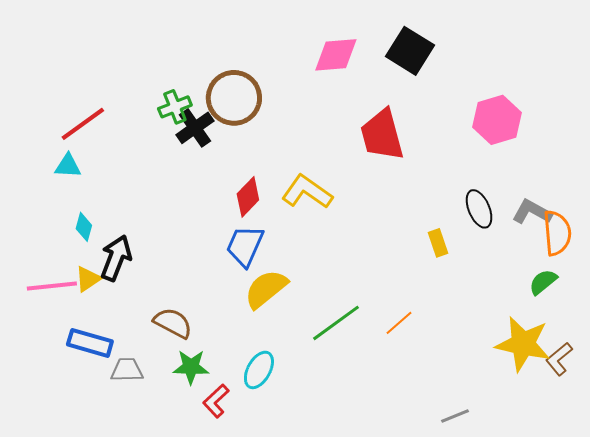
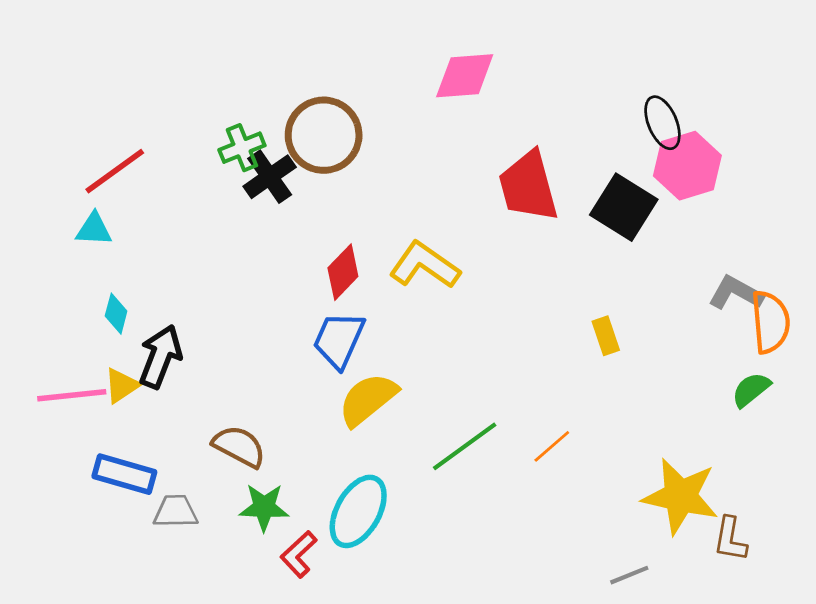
black square: (410, 51) -> (624, 207), moved
black ellipse: (479, 209) -> (662, 123), moved
yellow star: (523, 344) -> (680, 496), moved
brown L-shape: (559, 359) -> (730, 539), moved, turned -40
cyan ellipse: (259, 370) -> (358, 511), size x1.4

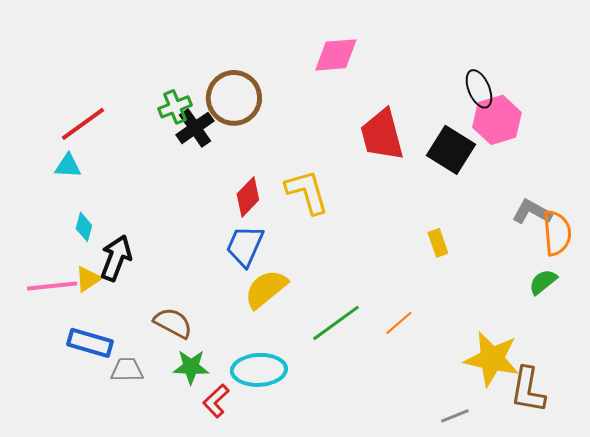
yellow L-shape: (425, 265) -> (307, 192), turned 39
cyan ellipse: (358, 511) -> (259, 370), turned 58
brown L-shape: (730, 539) -> (528, 390), size x1.4

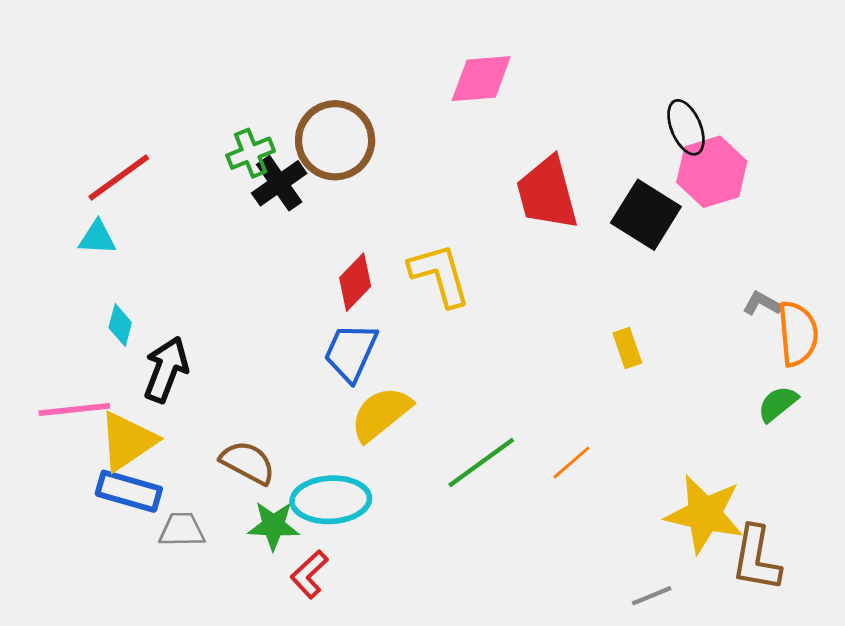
gray L-shape: (532, 212) -> (762, 304), size x0.7
yellow triangle: (88, 279) -> (127, 441), moved, size x1.6
cyan ellipse: (259, 370) -> (331, 500), moved

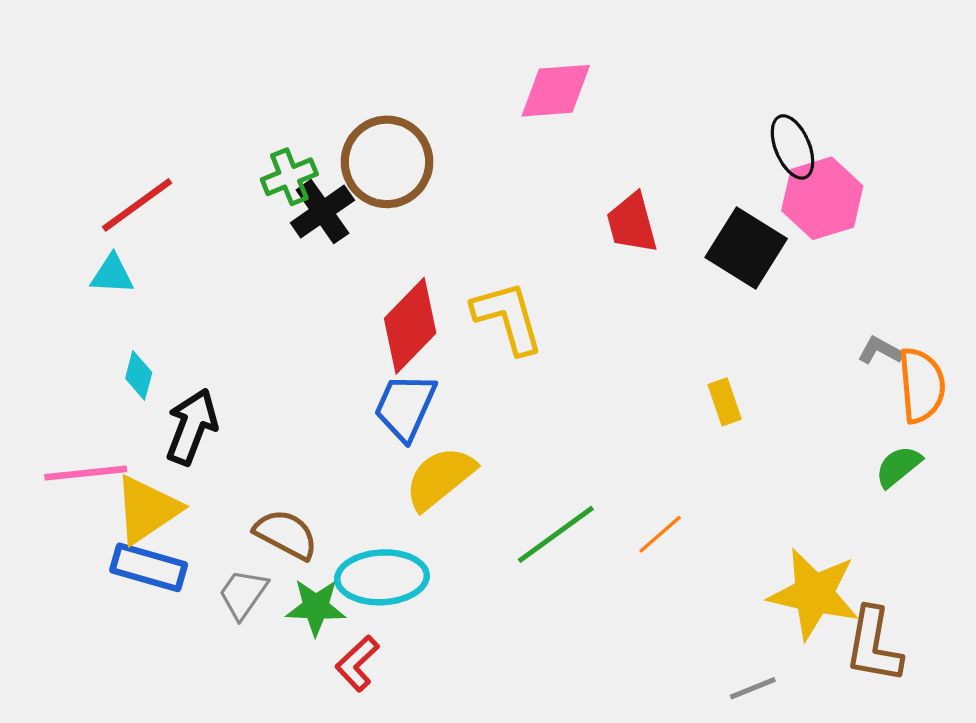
red trapezoid: (547, 193) -> (632, 223), size x0.7
red diamond: (355, 282) -> (410, 326), size x1.4
gray trapezoid: (182, 530) -> (243, 594), moved, turned -54

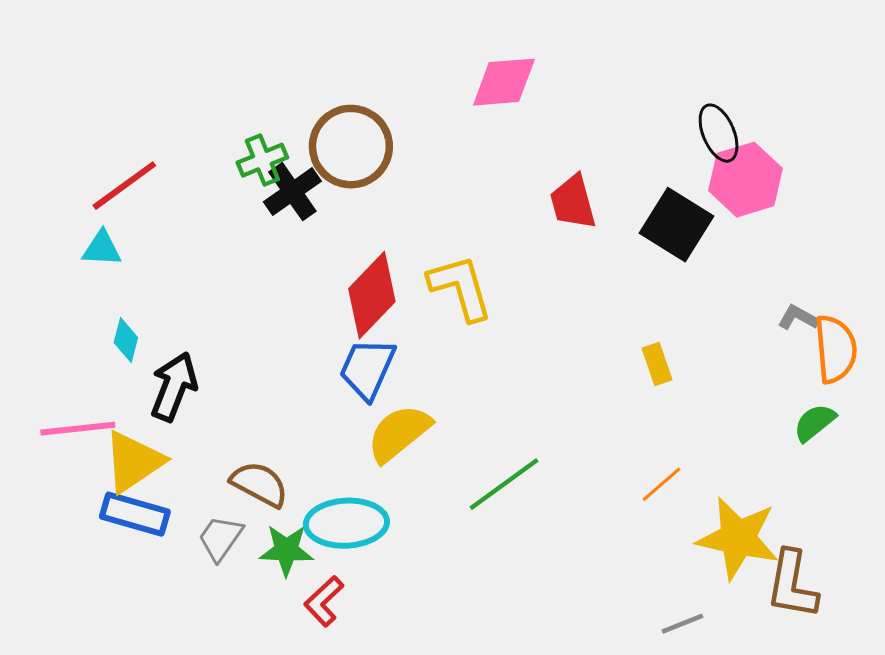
orange line: (660, 534) -> (661, 484), moved

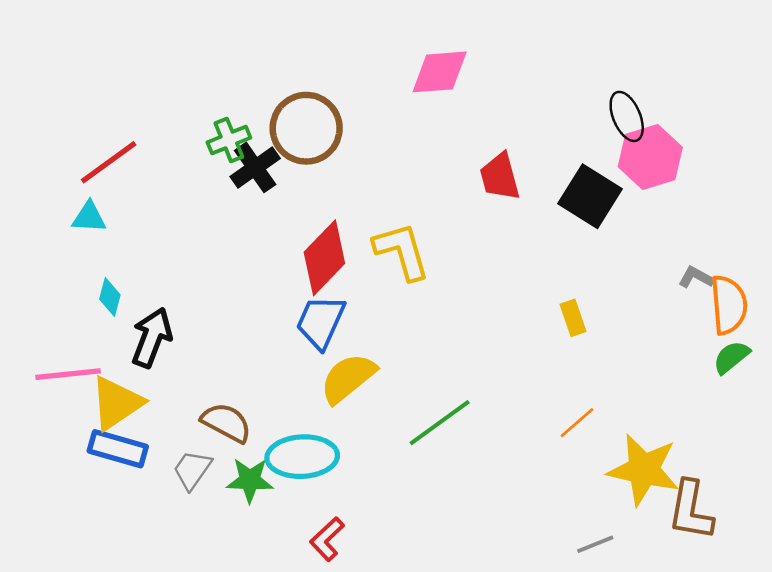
green semicircle: (815, 423) -> (731, 357), moved
red L-shape: (324, 601) -> (327, 539), moved

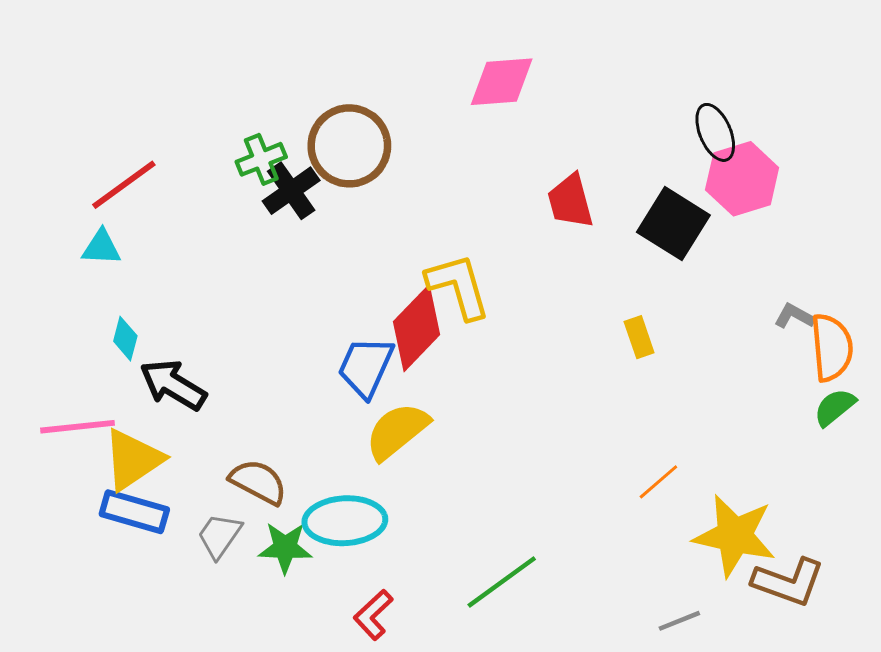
red diamond: (324, 258) -> (417, 328), moved
yellow rectangle: (573, 318) -> (639, 337), moved
black arrow: (152, 338) -> (173, 385), turned -80
green line: (440, 423) -> (502, 582), moved
brown L-shape: (691, 510) -> (788, 582), turned -80

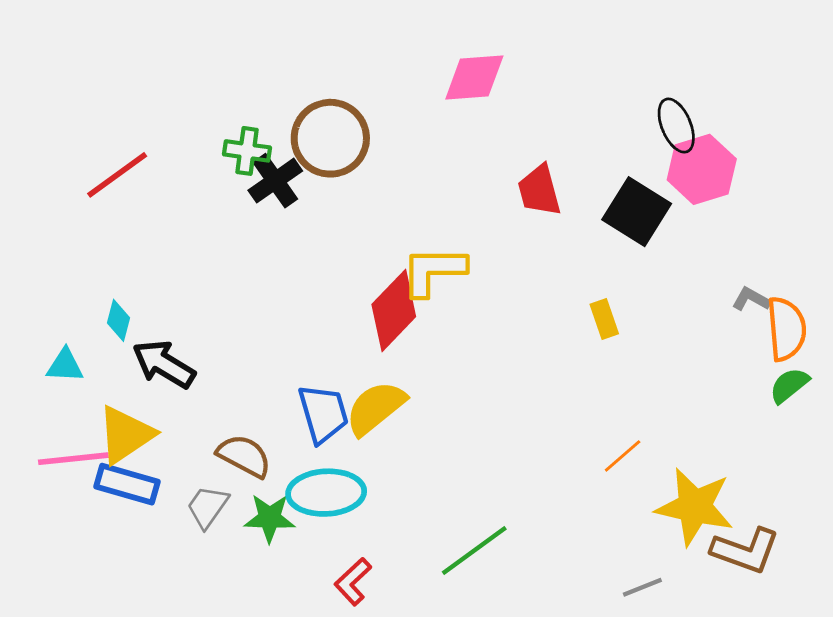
green cross: (261, 159) -> (247, 151), turned 30
cyan triangle: (101, 247) -> (65, 366), moved
yellow L-shape: (458, 286) -> (433, 271), turned -74
blue trapezoid: (366, 367) -> (323, 414), moved, turned 140
pink line: (78, 427) -> (73, 459), moved

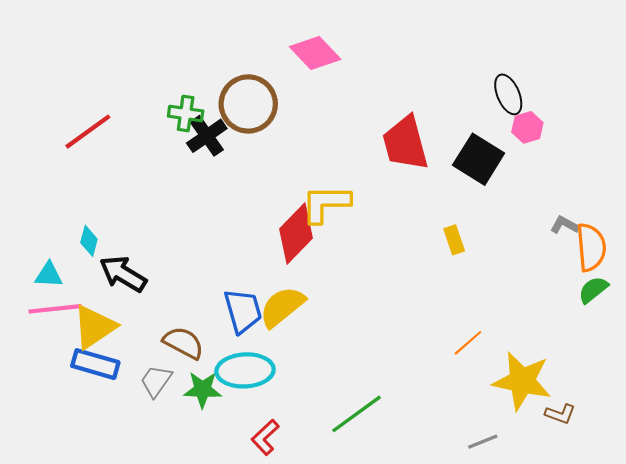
pink diamond: (474, 78) -> (315, 53), moved, turned 51
pink hexagon: (702, 169) -> (527, 127), size x0.6
red trapezoid: (539, 190) -> (405, 143), size x1.4
pink line: (73, 459) -> (55, 309), moved
brown L-shape: (745, 550) -> (560, 414), size x0.6

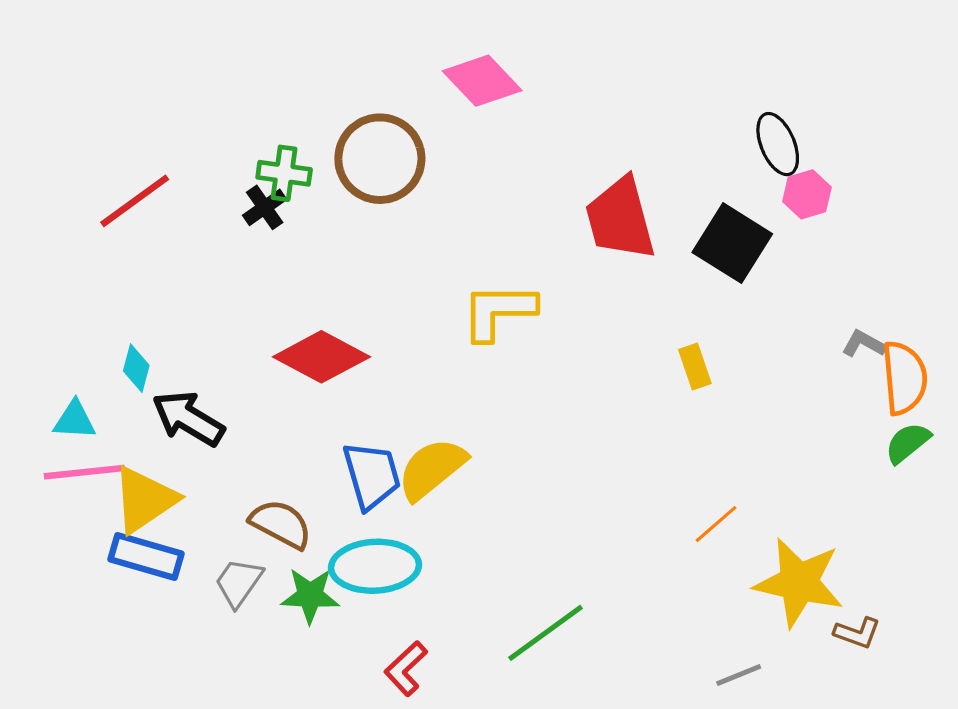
black cross: (207, 136) -> (265, 207), moved, size x0.7
red diamond: (296, 233) -> (321, 357), moved, turned 74

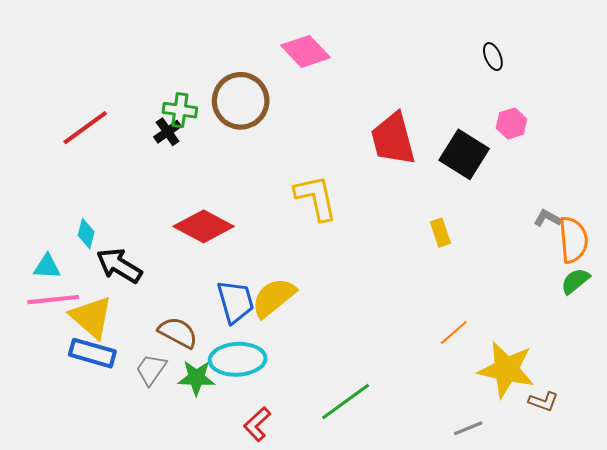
black ellipse: (778, 144) -> (493, 57), moved, size x0.7
yellow L-shape: (498, 311) -> (316, 198), turned 78
yellow triangle: (144, 500) -> (91, 317), turned -45

